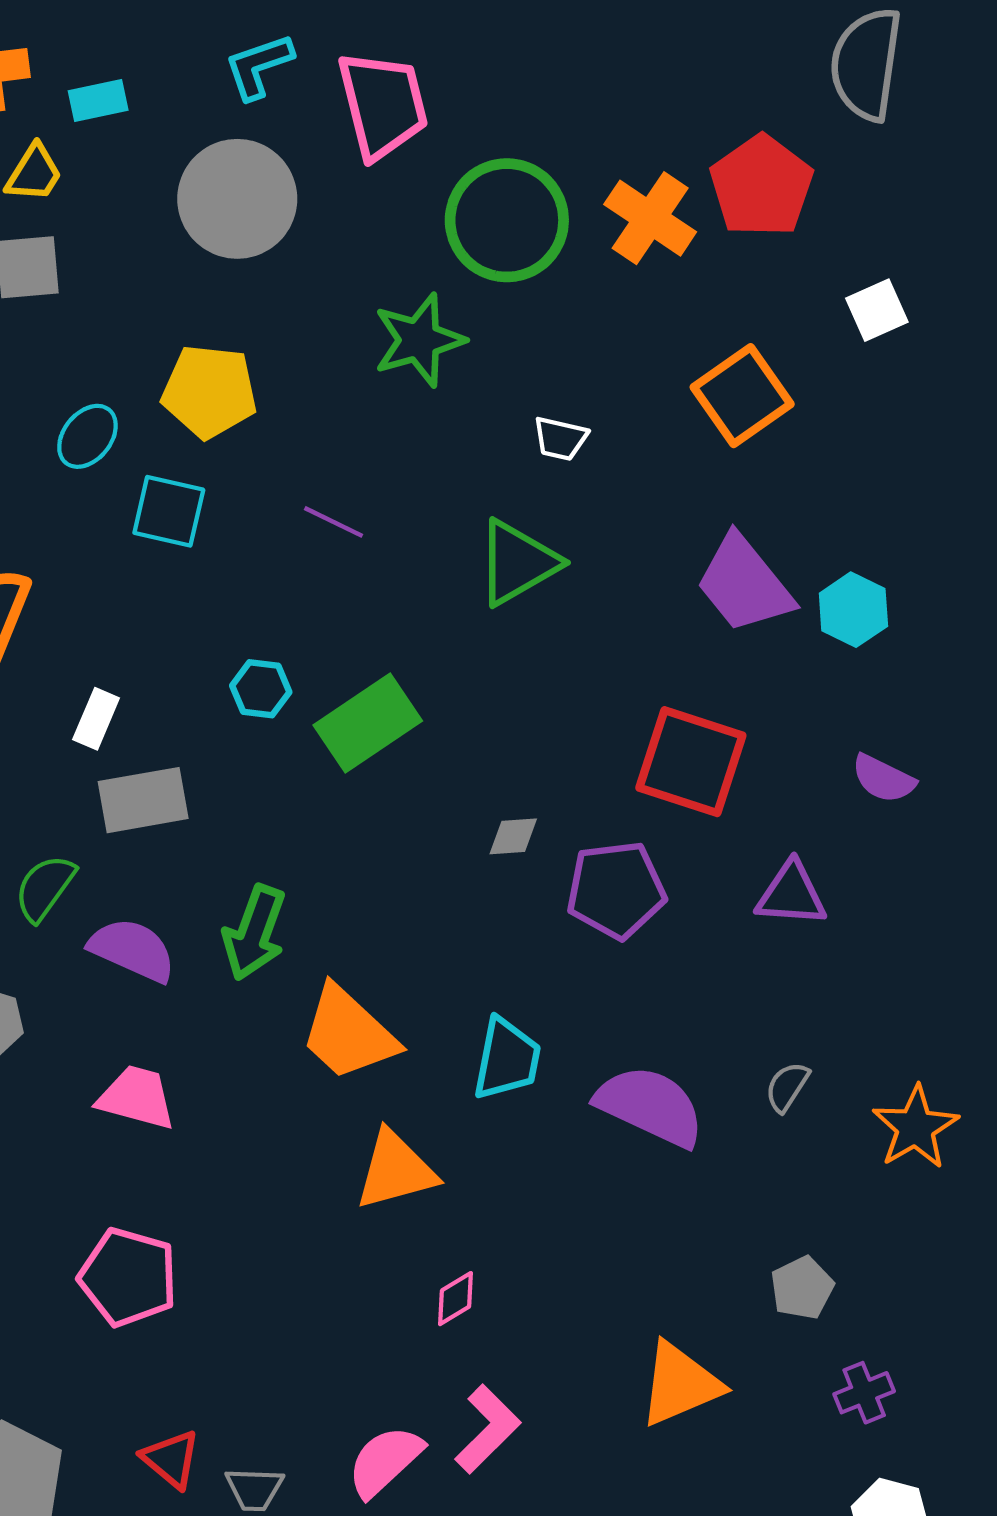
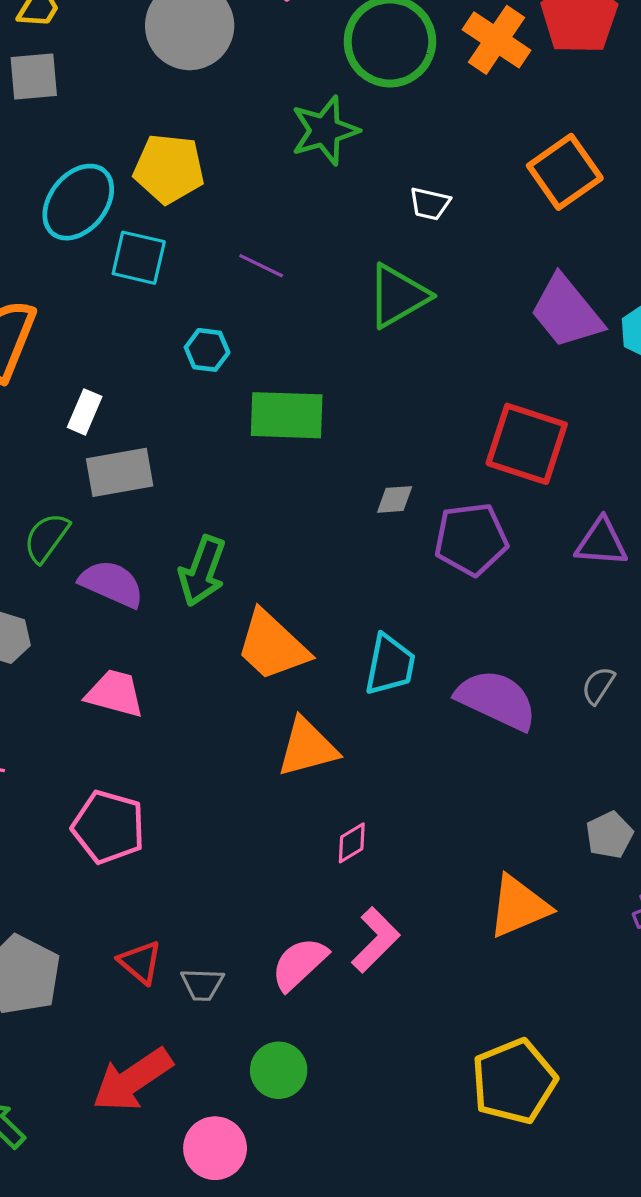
cyan ellipse: (87, 436) -> (78, 202), size x1.6
cyan hexagon: (261, 689) -> (207, 350), moved
green rectangle: (368, 723) -> (287, 415), turned 36

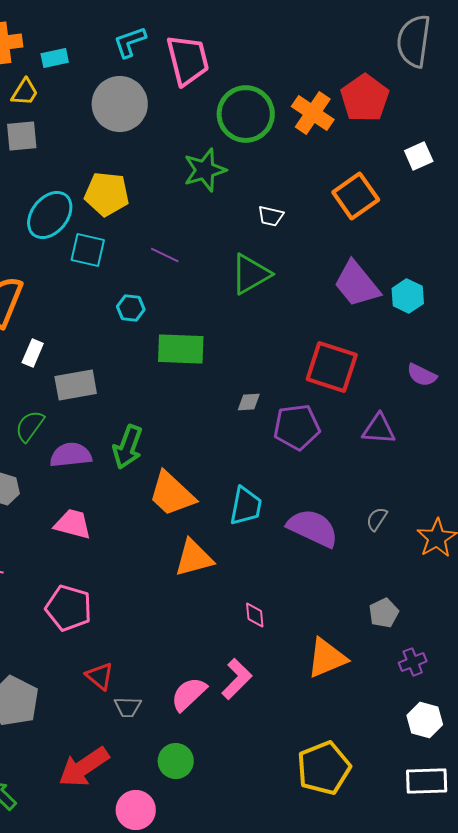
white rectangle: (85, 412) -> (33, 353), moved
purple semicircle: (112, 584) -> (71, 455), turned -30
pink diamond: (352, 843) -> (255, 615), moved, turned -64
red triangle: (140, 962) -> (100, 676), moved

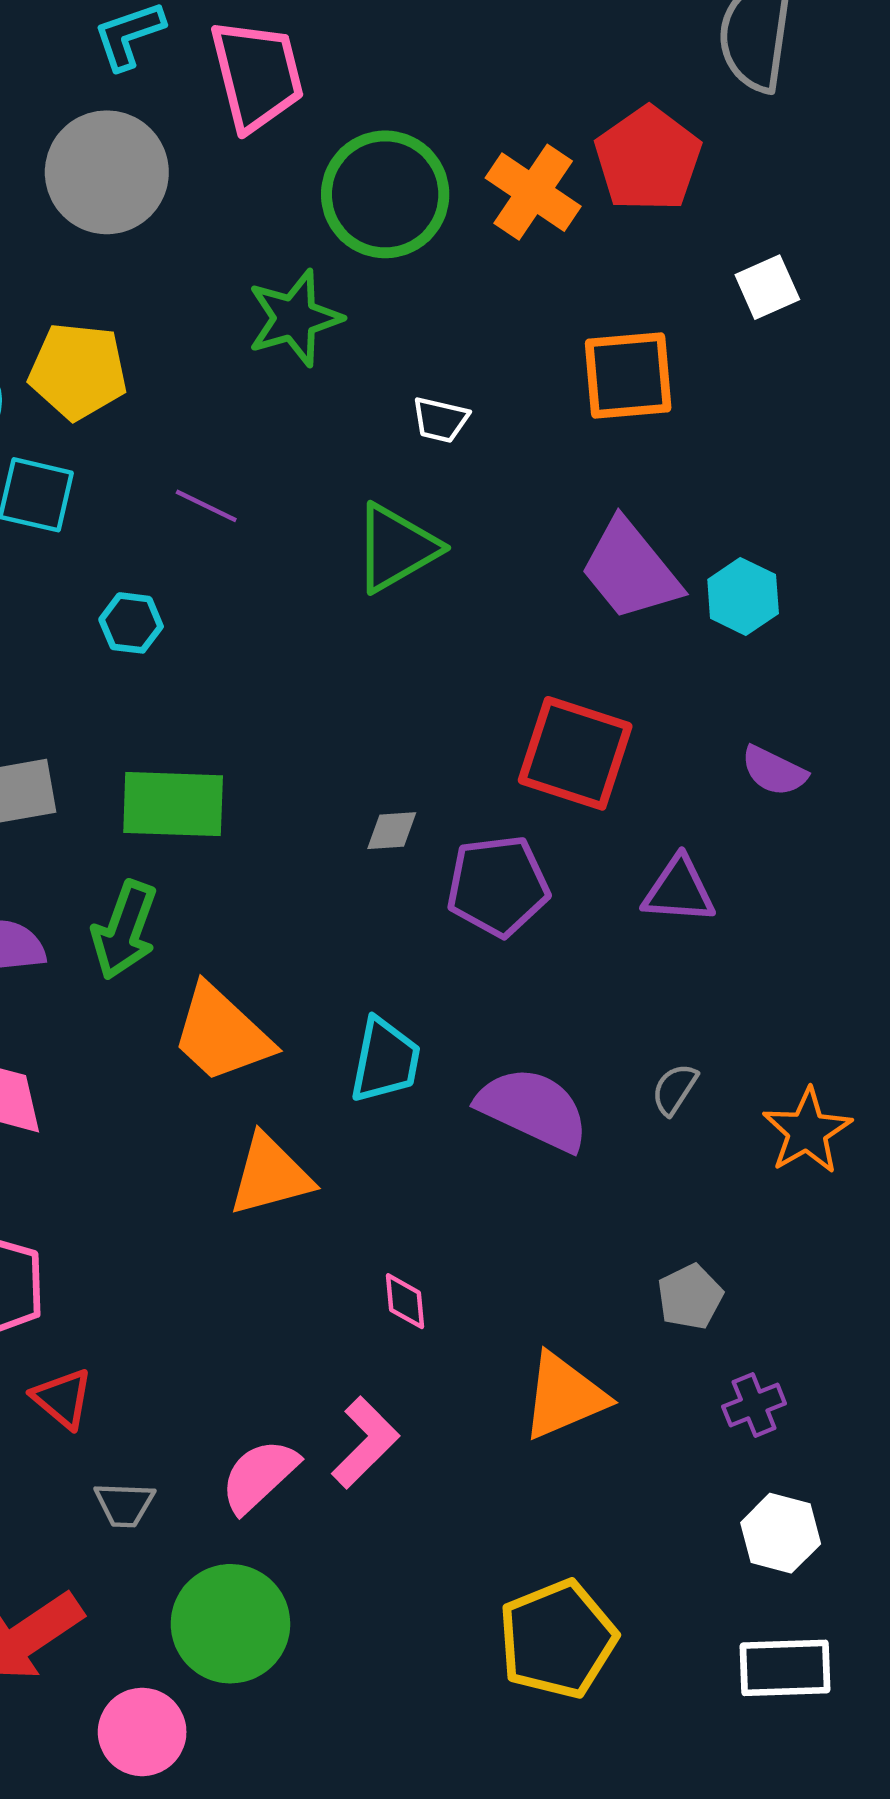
orange square: (356, 196) -> (628, 376), turned 30
green rectangle: (181, 349) -> (173, 804), moved
red triangle: (100, 676) -> (63, 1398), moved
green circle: (176, 761) -> (230, 1624), size x1.5

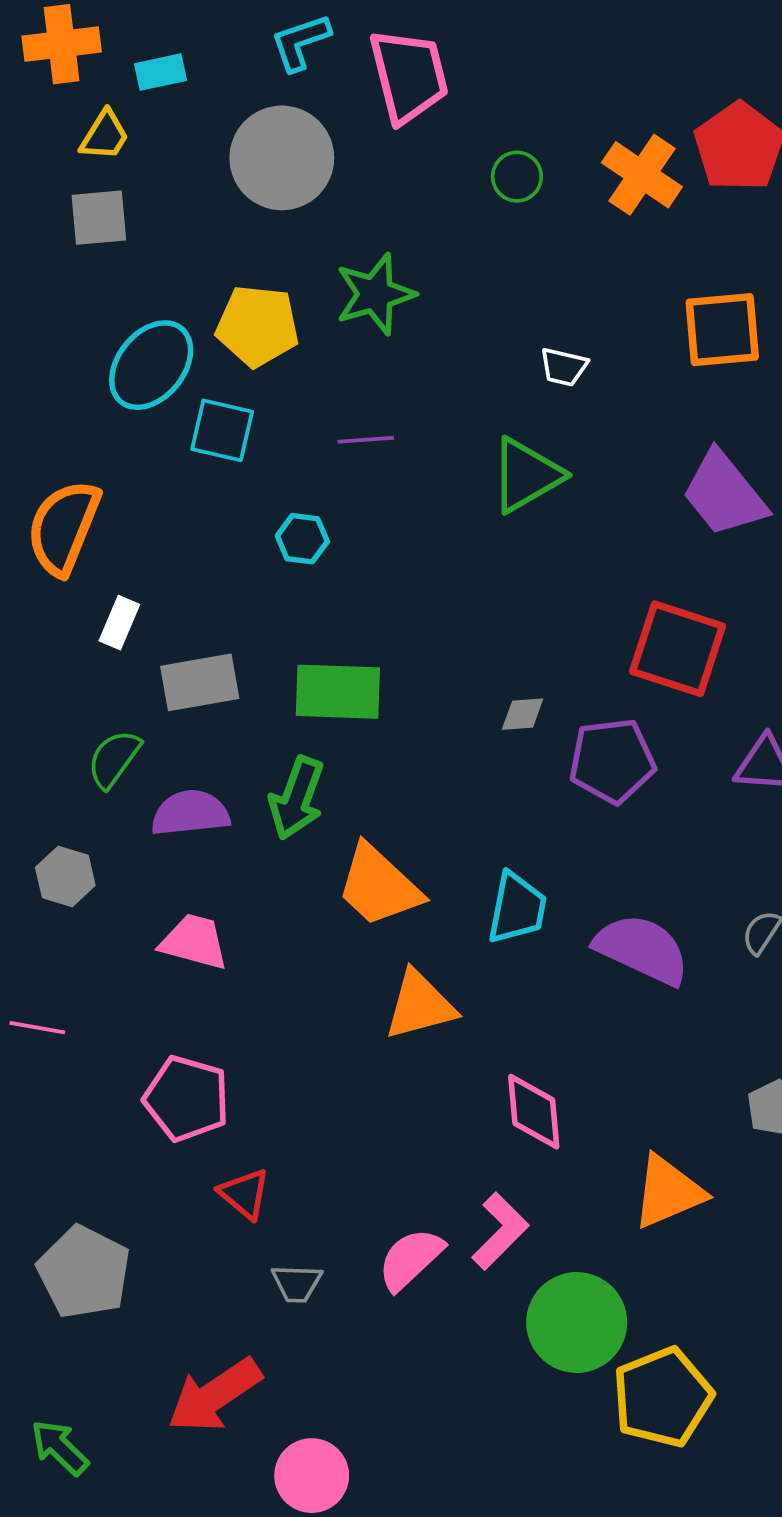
green circle: (385, 194) -> (517, 177), size x0.5
green star: (295, 318) -> (375, 294), moved
purple line: (206, 506) -> (366, 440), turned -30
pink diamond: (405, 1301) -> (534, 1112), size x1.6
green circle: (230, 1624) -> (577, 1322), moved

